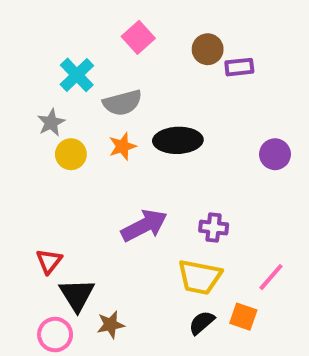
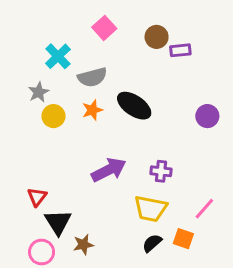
black ellipse: (178, 140) -> (134, 106), turned 36

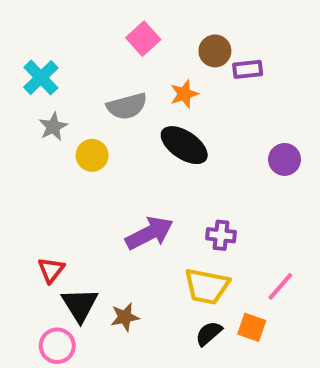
cyan cross: (58, 56) -> (41, 78), moved
orange star: (92, 110) -> (184, 94), moved
yellow circle: (53, 116) -> (92, 155), moved
brown star: (83, 245) -> (125, 317), moved

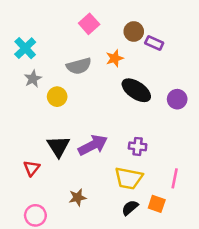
purple rectangle: (248, 69) -> (154, 43), turned 30
black ellipse: (184, 145) -> (136, 90), moved
pink line: (280, 286) -> (175, 178), turned -30
black triangle: (80, 305) -> (58, 146), moved

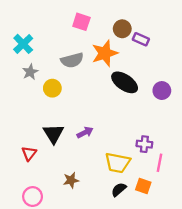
pink square: (89, 24) -> (81, 22), turned -30
orange star: (115, 58) -> (105, 53), size x1.6
purple arrow: (93, 145) -> (85, 132), size x0.6
purple cross: (138, 146) -> (144, 144), moved

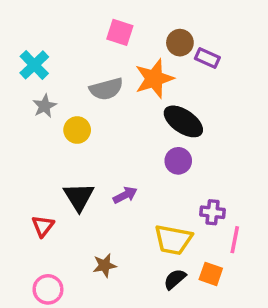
purple circle: (162, 91) -> (178, 161), moved

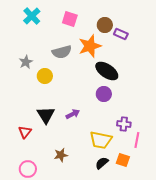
cyan cross: (34, 65) -> (32, 16), moved

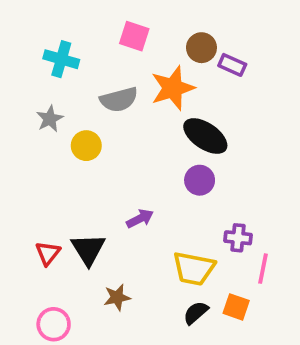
cyan cross: (32, 16) -> (61, 59), moved, turned -30
black triangle: (46, 115) -> (88, 249), moved

